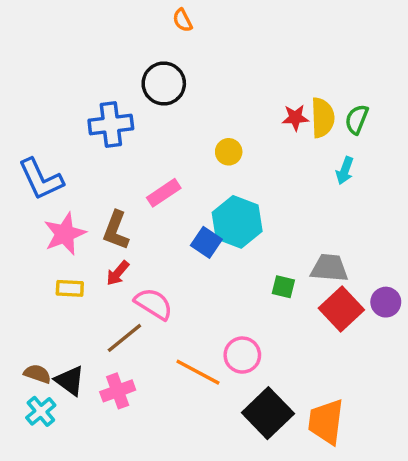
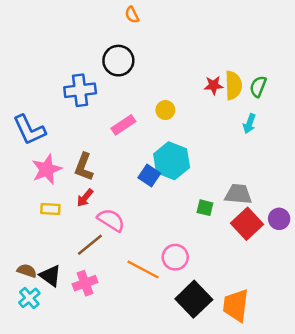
pink rectangle: (164, 193) -> (123, 125), moved

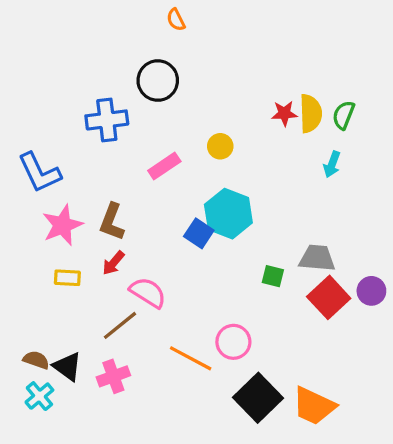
orange trapezoid: (236, 305) -> (314, 406), turned -72

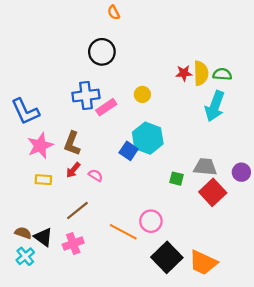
green semicircle: (343, 115) -> (222, 74), turned 72
blue cross: (107, 120) -> (86, 95), moved
cyan arrow: (332, 164) -> (215, 106), size x1.8
purple circle: (371, 291) -> (241, 172), moved
pink semicircle: (148, 293) -> (96, 175), moved, size x0.6

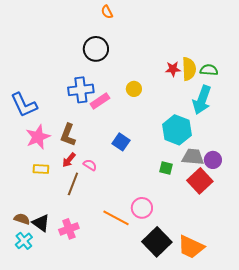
cyan hexagon: (148, 138) -> (177, 130), moved
purple circle: (241, 172) -> (213, 160), moved
brown line: (77, 210) -> (73, 184), moved, turned -30

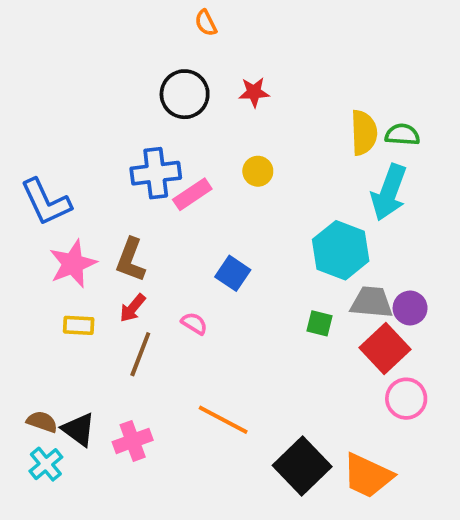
red star: (173, 69) -> (254, 92), moved
pink semicircle: (90, 165) -> (194, 323), moved
pink circle: (142, 208) -> (406, 399), moved

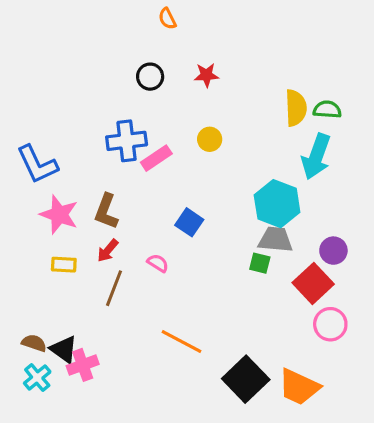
black circle: (185, 94) -> (150, 77), size x0.7
pink star: (73, 264) -> (59, 215), turned -30
gray trapezoid: (372, 302) -> (275, 240), moved
pink cross: (133, 441) -> (83, 365), moved

